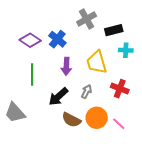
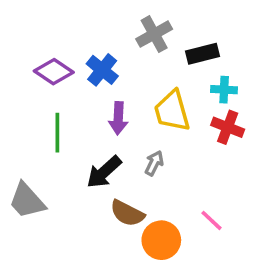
red cross: (120, 89) -> (228, 127), moved
orange circle: (97, 118) -> (161, 240), moved

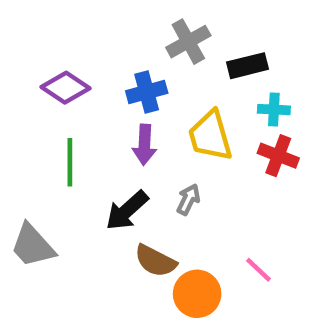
blue cross: (102, 70) -> (147, 92), moved, turned 36

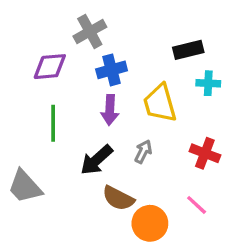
gray cross: (188, 42) -> (90, 32), moved
purple diamond: (65, 88) -> (50, 67), turned -39
red cross: (278, 156) -> (205, 153), moved

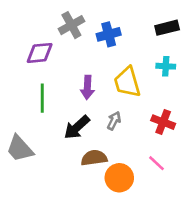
black rectangle: (188, 50) -> (167, 28), moved
blue cross: (112, 70) -> (109, 34), moved
brown semicircle: (118, 198) -> (94, 158), turned 145

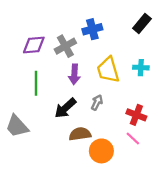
gray cross: (71, 25) -> (65, 46), moved
black rectangle: (167, 28) -> (142, 24), turned -36
cyan cross: (166, 66) -> (141, 68), moved
red cross: (163, 122) -> (136, 115), moved

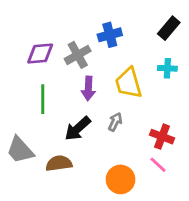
cyan cross: (141, 68) -> (167, 68), moved
brown semicircle: (80, 134) -> (59, 163), moved

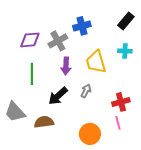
red cross: (162, 137) -> (121, 102), turned -36
pink line: (158, 165) -> (118, 123), turned 32

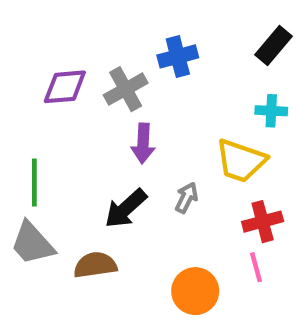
yellow trapezoid: (96, 62) -> (241, 161), moved, turned -55
green line: (32, 74) -> (34, 182), moved

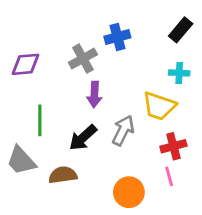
purple diamond: (65, 87) -> (25, 64), moved
green line: (34, 182) -> (40, 120), moved
gray arrow: (187, 198) -> (123, 130), size x1.5

